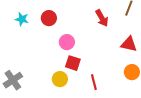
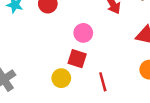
pink circle: (67, 42) -> (83, 33), moved

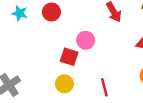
red square: (77, 59) -> (69, 57), moved

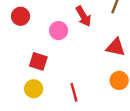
pink circle: (86, 40) -> (59, 31), moved

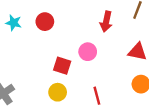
red arrow: (83, 16) -> (106, 22), turned 42
pink circle: (59, 31) -> (88, 52), moved

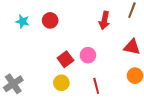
pink circle: (88, 52) -> (88, 55), moved
red square: (62, 66) -> (65, 59), turned 35

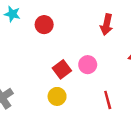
cyan star: (23, 21) -> (12, 14), moved
red line: (96, 86) -> (108, 100), moved

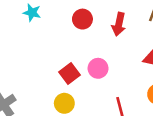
cyan star: (12, 14) -> (32, 13), moved
red circle: (44, 25) -> (82, 19), moved

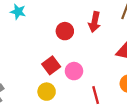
red circle: (82, 19) -> (65, 31), moved
pink circle: (98, 68) -> (74, 71), moved

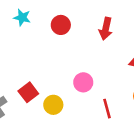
red circle: (65, 31) -> (61, 25), moved
red square: (51, 65) -> (28, 92), moved

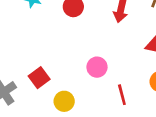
yellow circle: (53, 105) -> (64, 101), moved

